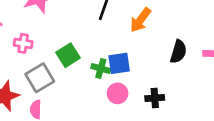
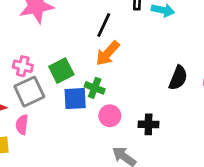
orange arrow: (140, 20) -> (108, 53), moved
pink cross: (23, 43) -> (23, 66), moved
blue square: (119, 63) -> (75, 99), moved

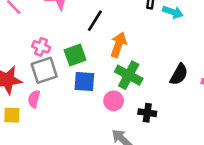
black line: (104, 25) -> (95, 21), moved
orange arrow: (108, 53) -> (118, 45), turned 150
green cross: (95, 88) -> (129, 75), moved, size x1.5

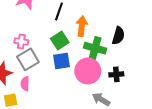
green square: (75, 55) -> (60, 40), moved
black semicircle: (179, 74) -> (118, 36), moved
pink circle: (114, 101) -> (88, 71), size x1.6

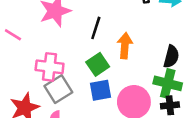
pink cross: (21, 41) -> (50, 67), size x1.5
green cross: (95, 48) -> (168, 83), moved

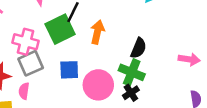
green square: (98, 64) -> (60, 29), moved, size x1.4
black cross: (170, 105) -> (131, 93), turned -35

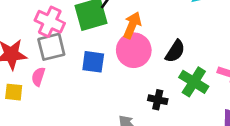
green cross: (132, 72) -> (194, 82), moved
pink circle: (98, 85) -> (134, 50), moved
black cross: (131, 93) -> (158, 100), turned 35

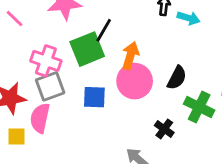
pink semicircle: (38, 77) -> (40, 118), size x1.5
black cross: (158, 100) -> (164, 129), turned 30

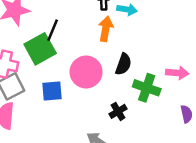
orange arrow: (130, 56) -> (106, 29), moved
black cross: (164, 129) -> (118, 111), turned 30

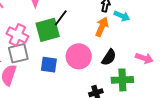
pink arrow: (177, 73) -> (144, 58), moved
green cross: (147, 88) -> (122, 80), turned -35

